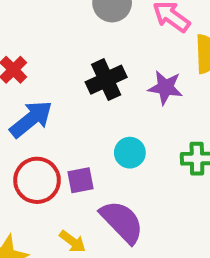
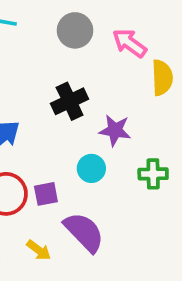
purple star: (165, 88) -> (115, 130), moved

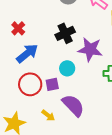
purple star: (115, 130) -> (90, 49), size x1.4
cyan circle: (91, 168) -> (67, 68), moved

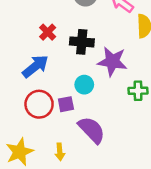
red cross: (18, 28) -> (48, 32), moved
black cross: (65, 33) -> (82, 42), turned 30
yellow arrow: (48, 115) -> (60, 152), moved, turned 48

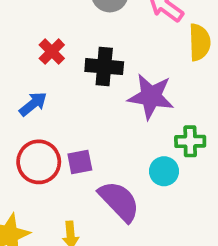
blue arrow: (35, 66) -> (33, 104), size x0.7
cyan circle: (84, 85) -> (164, 171), moved

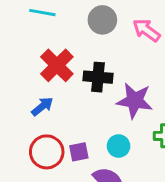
red cross: (52, 52) -> (57, 65), size x1.6
cyan circle: (164, 171) -> (119, 146), moved

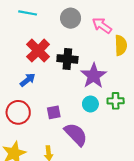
purple star: (135, 101) -> (94, 76), turned 30
cyan circle: (119, 146) -> (90, 104), moved
red circle: (47, 152) -> (18, 112), moved

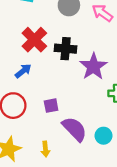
cyan circle: (90, 104) -> (103, 136), moved

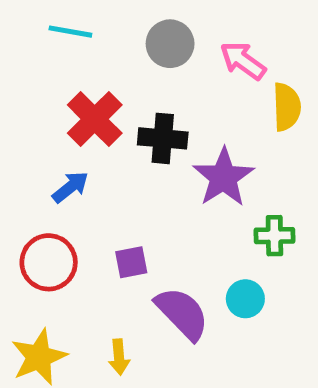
cyan circle: (103, 136) -> (245, 299), moved

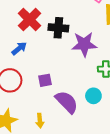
purple star: (223, 177) -> (84, 44), turned 30

